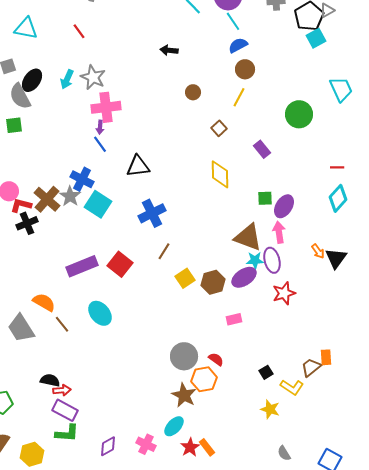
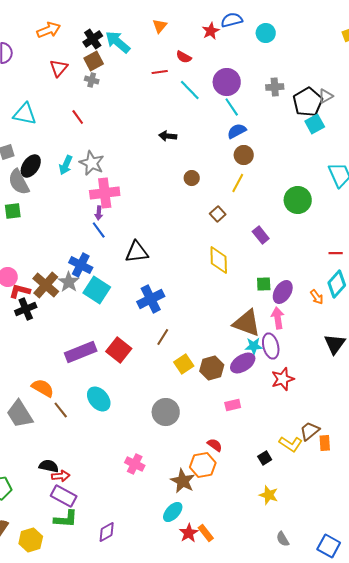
orange arrow: (318, 251) -> (317, 297), moved
gray circle: (184, 356) -> (166, 412), moved
brown trapezoid: (311, 367) -> (310, 431), moved
yellow L-shape: (292, 387) -> (291, 444), moved
pink cross: (146, 444) -> (135, 464), moved

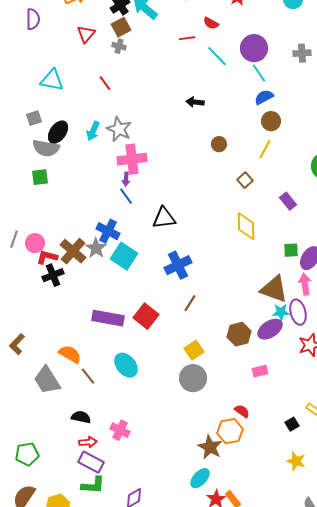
gray semicircle: (19, 182) -> (46, 148), turned -52
purple rectangle: (81, 352) -> (108, 318), turned 32
yellow square: (184, 364) -> (194, 350), moved
pink cross: (135, 464) -> (120, 430), moved
black semicircle: (49, 466) -> (81, 417), moved

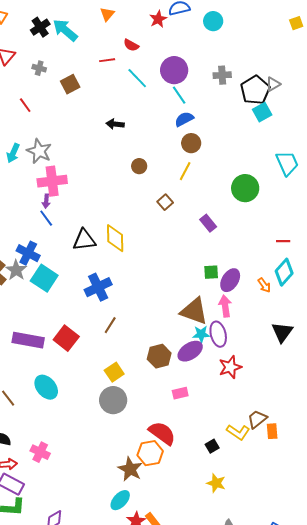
brown square: (121, 27) -> (70, 84), moved
yellow diamond: (246, 226) -> (115, 238), moved
red semicircle: (242, 411) -> (162, 433), size x1.8

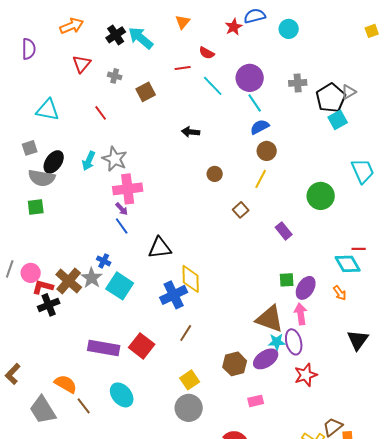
purple arrow: (46, 201) -> (122, 209), turned -48
yellow diamond: (115, 238) -> (191, 279), moved
blue cross: (28, 253) -> (104, 261), size x0.6
cyan diamond: (284, 272) -> (348, 264), moved, turned -72

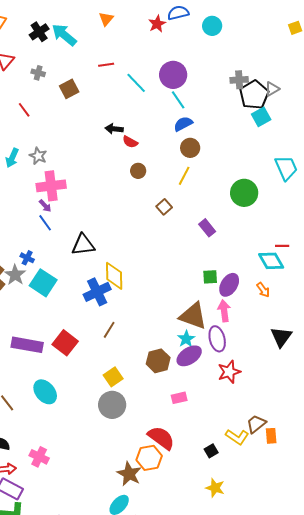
red semicircle: (207, 53) -> (130, 142), moved
gray cross: (298, 83) -> (239, 80), moved
gray star: (115, 159) -> (38, 156), size x0.7
cyan star: (277, 342) -> (186, 339), moved, turned -30

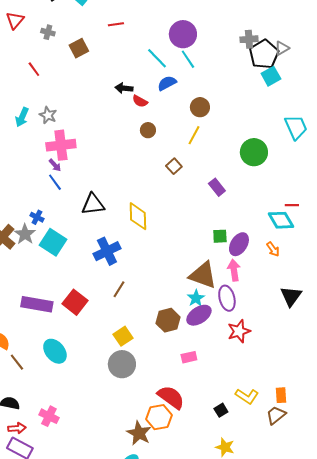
cyan line: (136, 83) -> (157, 58), moved
blue semicircle: (183, 124) -> (167, 83), moved
yellow diamond: (114, 276) -> (138, 216), moved
brown trapezoid: (256, 424) -> (276, 415), moved

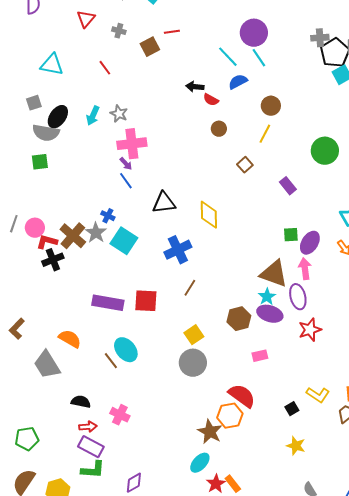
red line: (116, 24) -> (172, 32), moved
red square: (75, 302) -> (146, 301), turned -35
purple ellipse: (199, 315) -> (270, 314), turned 50
brown line: (17, 362) -> (111, 361), moved

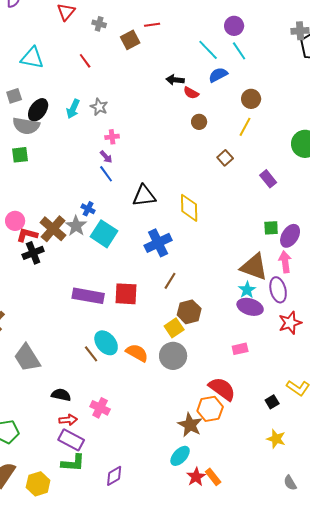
purple circle: (254, 33) -> (234, 26), size x0.7
pink cross: (132, 144) -> (112, 137), size x0.5
brown hexagon: (239, 319) -> (189, 312), moved
orange semicircle: (70, 339) -> (137, 353), moved

